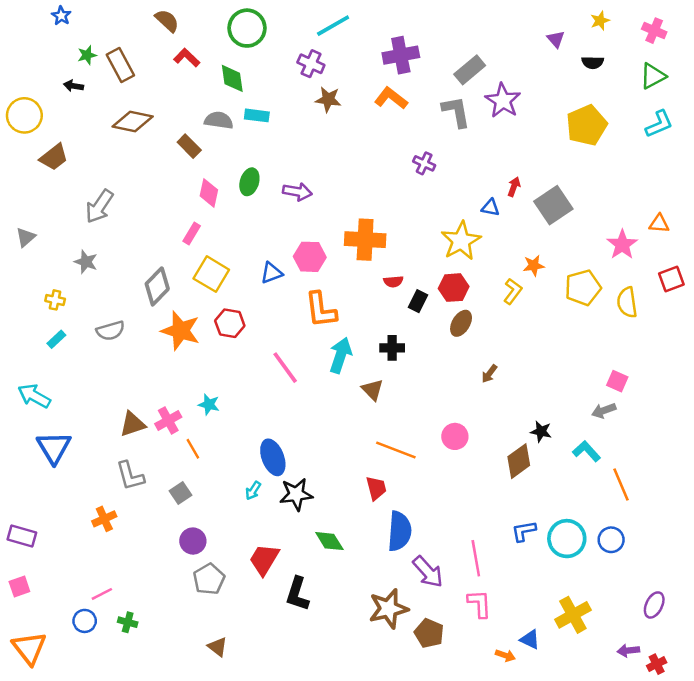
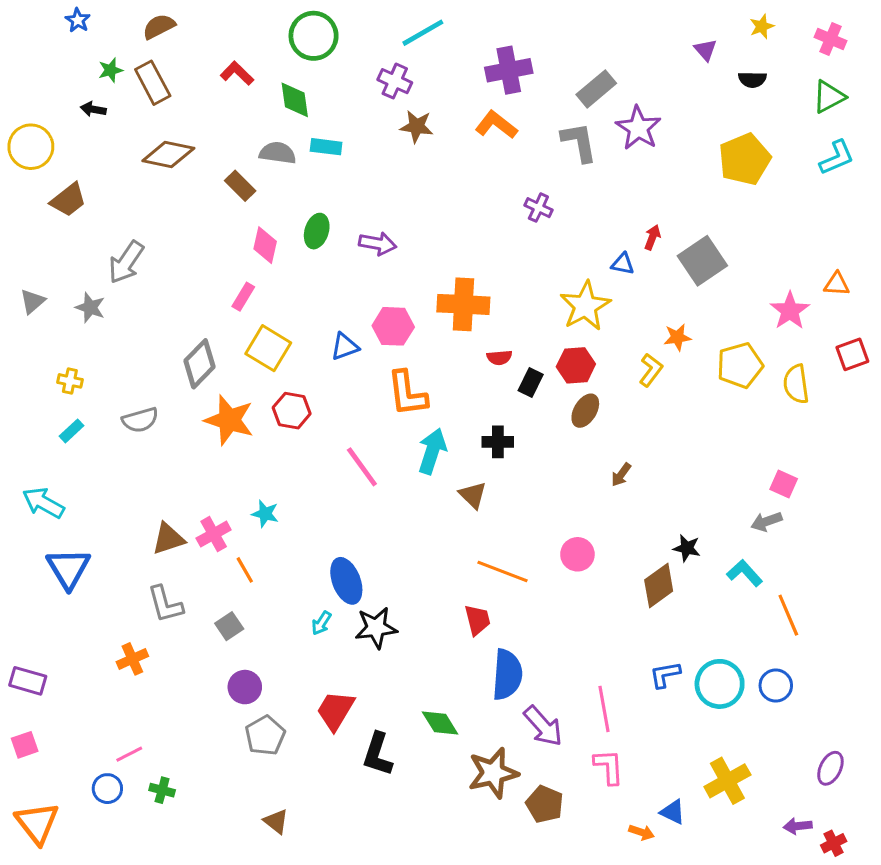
brown semicircle: (167, 21) -> (159, 26), moved, turned -70
gray star: (86, 262) -> (90, 308), moved
green diamond: (329, 541) -> (440, 723), moved

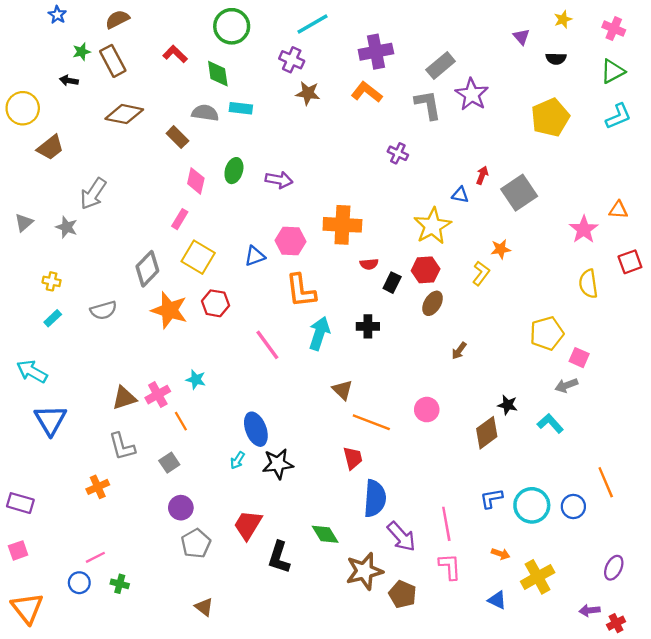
yellow pentagon: (740, 365) -> (547, 333), moved
brown triangle: (473, 495) -> (342, 390), moved
orange line: (788, 615) -> (606, 482), moved
orange arrow: (641, 832) -> (501, 554), moved

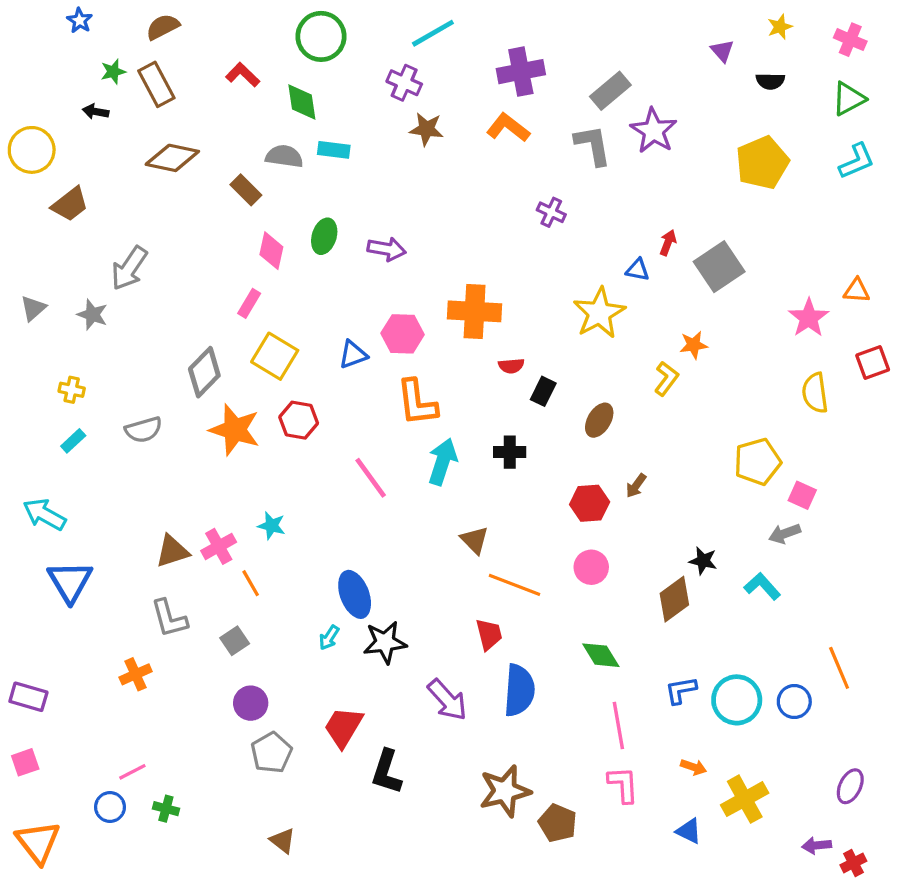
red hexagon: (426, 270) -> (590, 503), moved
green diamond: (325, 534) -> (601, 655), moved
purple arrow: (401, 537) -> (447, 700), moved

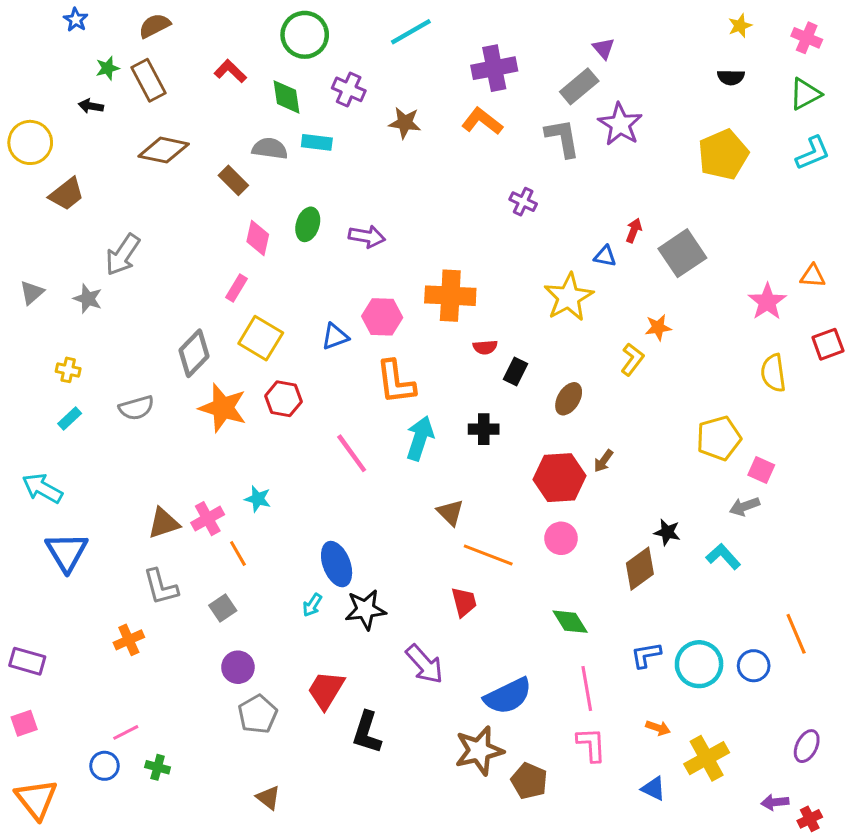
purple triangle: (722, 51) -> (603, 48), moved
purple cross: (404, 83) -> (349, 89), moved
red hexagon: (590, 503) -> (559, 478), size x1.4
blue semicircle: (519, 690) -> (508, 696), moved, turned 60

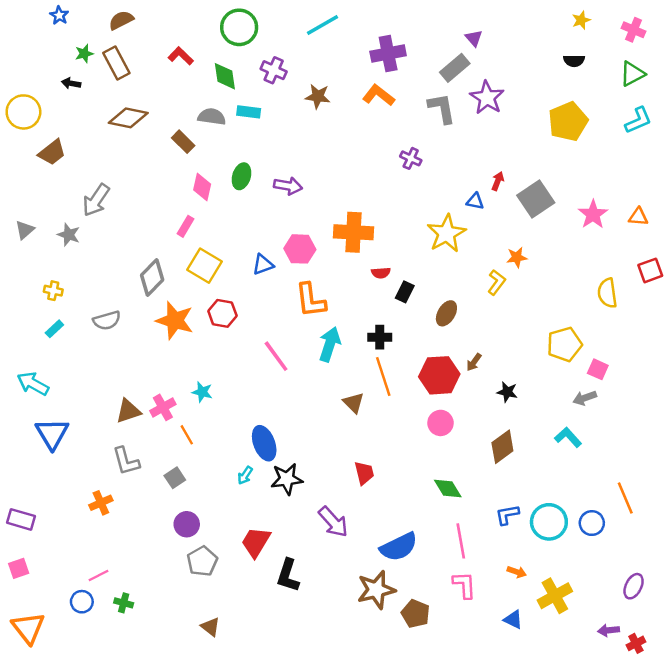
pink star: (767, 302) -> (593, 214), moved
black star: (667, 532) -> (507, 392), moved
orange line: (488, 555) -> (383, 376), moved, turned 51

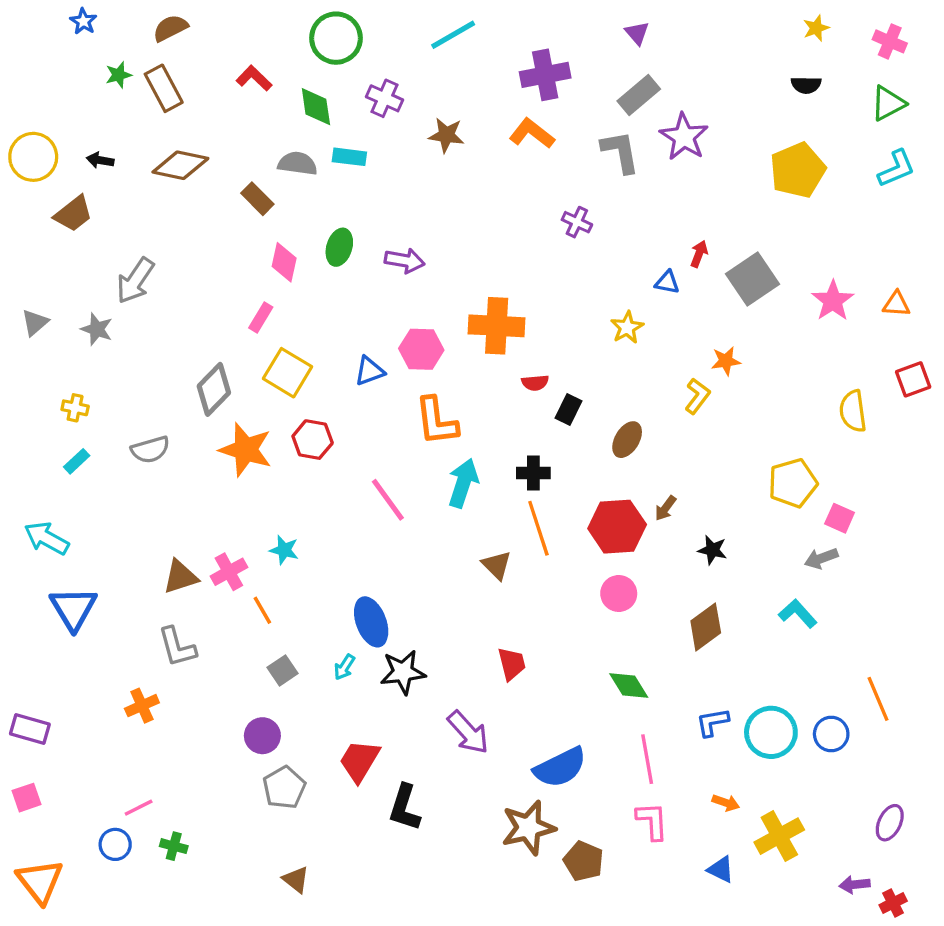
purple triangle: (474, 38) -> (637, 33), moved
black arrow: (71, 83) -> (100, 160), moved
yellow star: (446, 233) -> (627, 327), size x0.6
gray square: (175, 478) -> (282, 670), moved

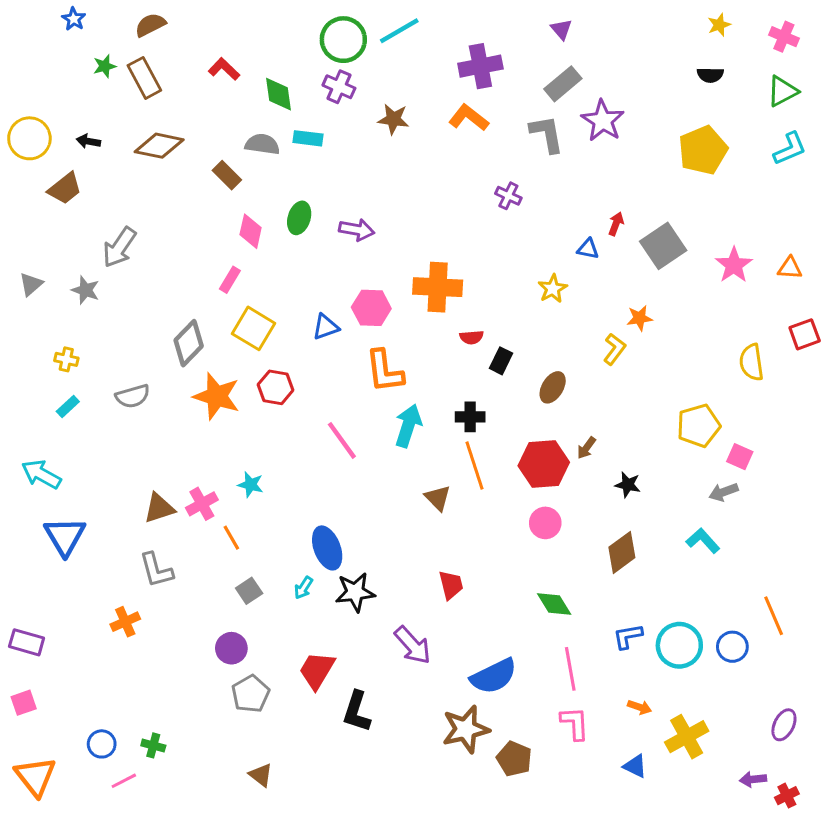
green circle: (336, 38) -> (343, 40), moved
pink line: (139, 808) -> (124, 781), moved

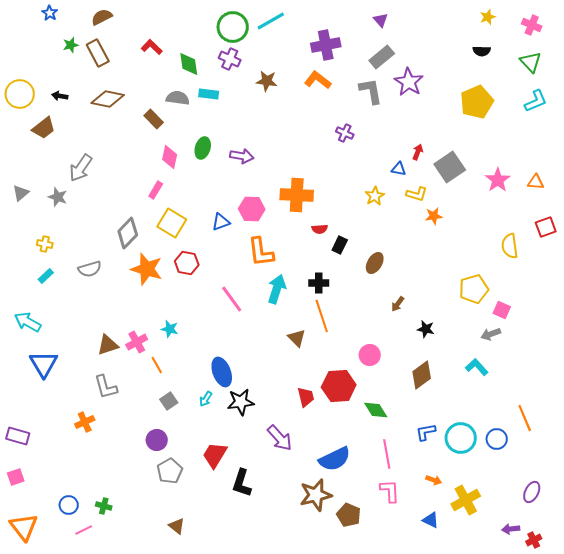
green triangle: (782, 91) -> (531, 62), turned -45
yellow L-shape: (614, 349) -> (417, 194), moved, turned 70
red hexagon: (544, 464) -> (339, 386), moved

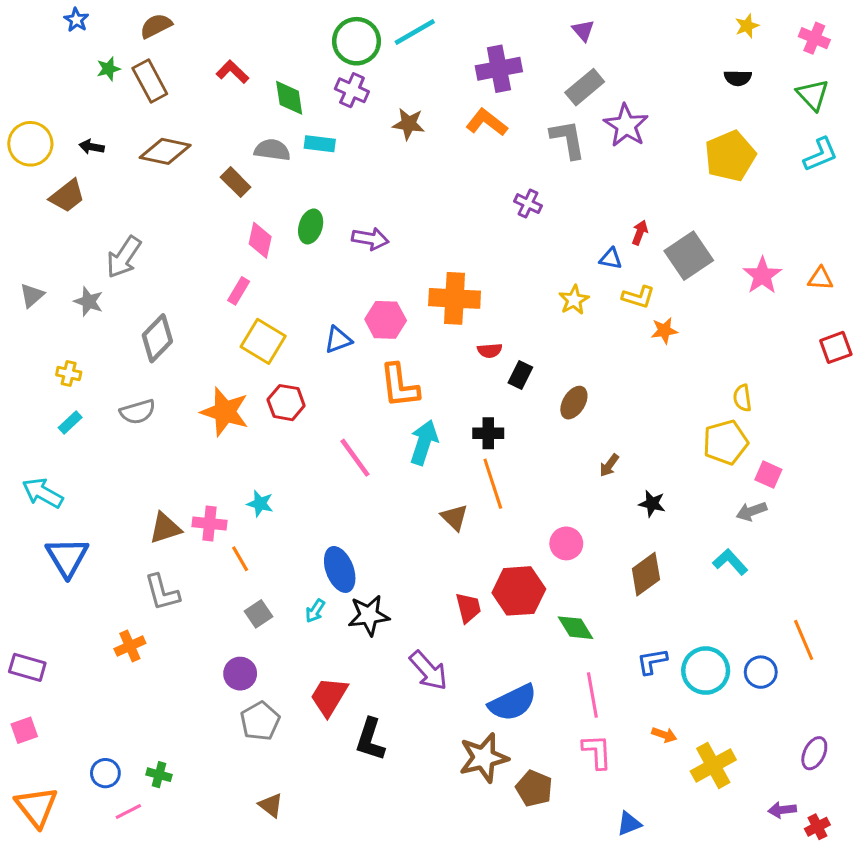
gray diamond: (128, 233) -> (157, 338), moved
yellow semicircle: (510, 246) -> (742, 398), moved, size x0.7
pink cross: (137, 342) -> (210, 524), turned 35
blue triangle: (431, 520) -> (629, 824), moved, turned -48

